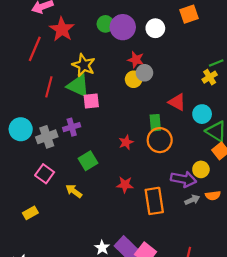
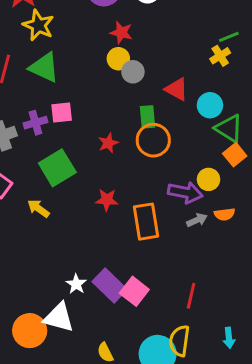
yellow star: (84, 65) -> (38, 25), moved
gray circle: (144, 73) -> (133, 72), moved
pink square: (91, 101) -> (62, 113), moved
green square: (88, 161) -> (57, 168), size x1.4

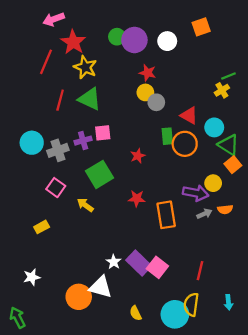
orange circle: (153, 140) -> (185, 144), moved

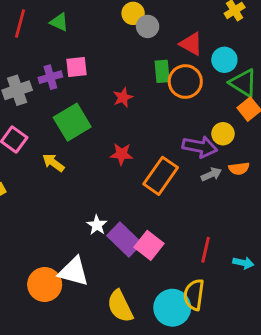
green triangle: (90, 99) -> (59, 22), size x0.6
orange rectangle: (166, 215) -> (161, 176), turned 44
white star: (114, 262) -> (97, 225), moved
cyan arrow: (228, 302) -> (243, 263), moved, turned -72
yellow semicircle: (136, 313) -> (120, 306), size x1.6

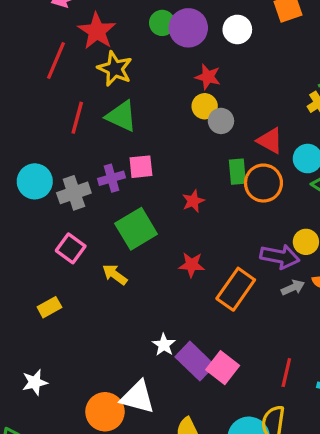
green triangle: (59, 22) -> (121, 116), size x1.5

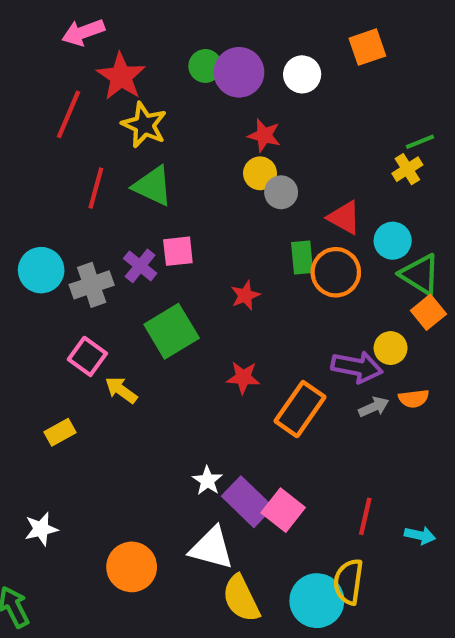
purple cross: (112, 178) -> (140, 266), turned -35
yellow arrow: (115, 275) -> (121, 390), moved
white triangle: (138, 397) -> (212, 548), moved

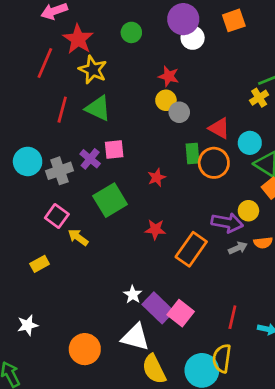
purple circle: (239, 72) -> (183, 19), moved

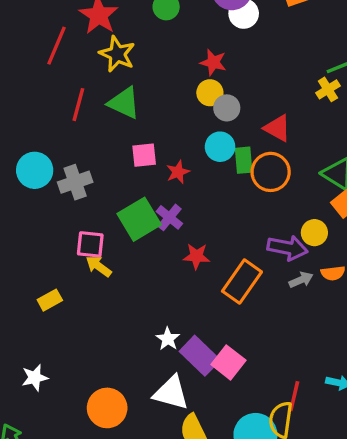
cyan circle: (250, 143) -> (220, 147), moved
purple cross: (90, 159) -> (169, 217), moved
red star: (157, 177) -> (178, 172), moved
pink square: (57, 216) -> (90, 244), moved, turned -30
red line: (232, 317) -> (294, 396), moved

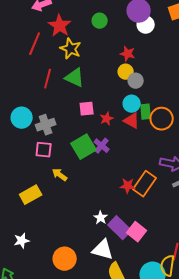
red triangle: (277, 128) -> (132, 121), moved
pink square: (90, 244) -> (44, 150), moved
red star: (196, 256) -> (128, 186), moved
yellow rectangle: (50, 300) -> (31, 195), size x1.5

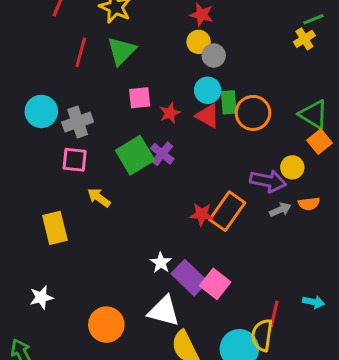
green triangle: (75, 78) -> (121, 51), turned 50
yellow rectangle: (31, 195) -> (55, 228), turned -75

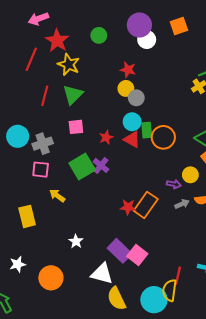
pink square: (140, 98) -> (76, 127), moved
purple arrow: (268, 181) -> (174, 184), size x0.6
white star: (161, 263) -> (76, 241), moved
orange circle: (106, 325) -> (51, 278), moved

